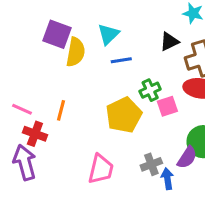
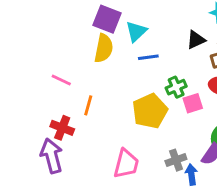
purple square: (57, 34) -> (107, 19), moved
pink line: (22, 109) -> (61, 80), moved

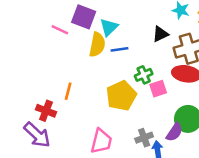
yellow semicircle: (104, 48) -> (97, 45), moved
pink line: (61, 80) -> (60, 30), moved
purple arrow: (52, 156) -> (37, 135), turned 148

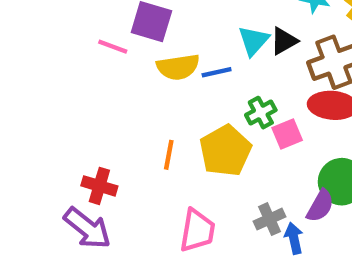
cyan triangle: (109, 27) -> (254, 41), moved
yellow semicircle: (97, 45) -> (178, 67), turned 75
orange line: (68, 91) -> (169, 155), moved

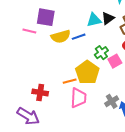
cyan triangle: (254, 41) -> (94, 20), turned 42
orange line: (169, 155) -> (70, 81), moved, turned 72
red cross: (99, 186) -> (40, 93), moved
pink trapezoid: (197, 231) -> (78, 98), moved

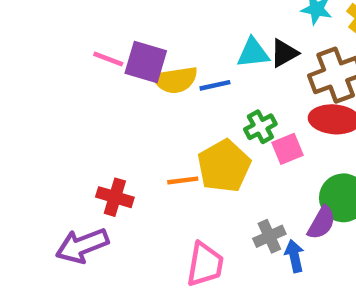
purple square: (46, 17) -> (146, 62), moved
pink trapezoid: (78, 98) -> (205, 264), moved
purple arrow: (28, 116) -> (82, 246), turned 120

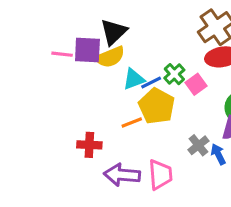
cyan triangle: (253, 53) -> (134, 79), moved
black triangle: (284, 53) -> (114, 32), moved, size x1.4
blue line: (215, 85) -> (151, 82), moved
purple arrow: (82, 246) -> (122, 175), moved, turned 40

